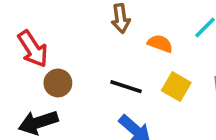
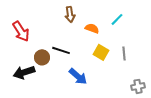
brown circle: (58, 83) -> (42, 57), moved
black line: (126, 87) -> (61, 50), moved

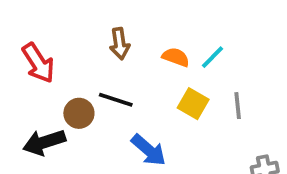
brown arrow: (70, 14) -> (120, 44), moved
cyan line: (117, 19) -> (212, 57), moved

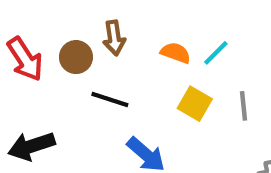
brown circle: (79, 113) -> (76, 57), moved

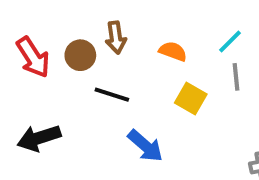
cyan line: (216, 53) -> (230, 41), moved
gray line: (243, 106) -> (236, 77), moved

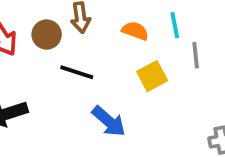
cyan line: (230, 41) -> (175, 25), moved, turned -56
yellow square: (191, 99) -> (152, 76), turned 32

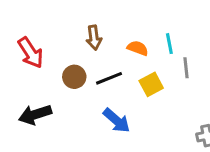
brown circle: (47, 35) -> (74, 77), moved
black line: (77, 72) -> (109, 78), moved, turned -40

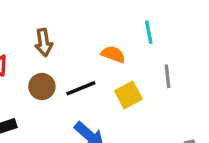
brown arrow: (94, 38) -> (44, 42), moved
cyan line: (169, 44) -> (149, 32), moved

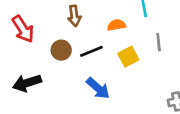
brown arrow: (44, 42) -> (74, 16), moved
orange semicircle: (113, 54) -> (116, 25), turned -30

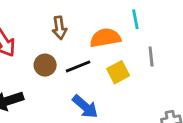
orange semicircle: (116, 25) -> (105, 38), size x1.5

